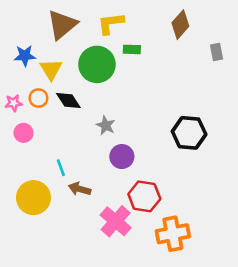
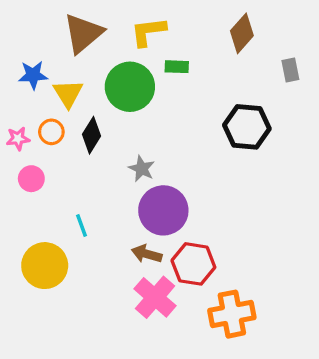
black diamond: (68, 101) -> (91, 135), turned 65
black hexagon: (189, 133) -> (247, 127), moved
purple circle: (122, 157) -> (163, 210), size x1.5
brown arrow: (80, 189) -> (147, 254), moved

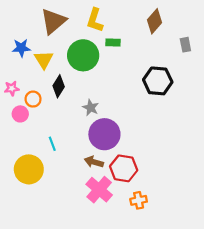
yellow L-shape: (148, 32) -> (95, 20), turned -65
orange circle: (51, 132) -> (33, 99), moved
orange cross: (232, 314) -> (139, 200), moved, size x0.6

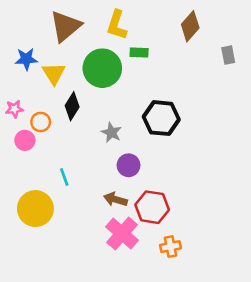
black hexagon: (158, 81) -> (161, 118), moved
purple circle: (104, 134) -> (129, 165), size x0.6

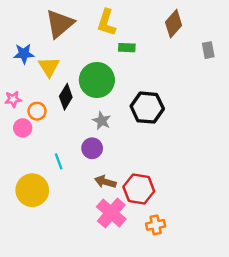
green circle: (102, 68) -> (97, 80), moved
purple circle: (129, 165) -> (92, 148), moved

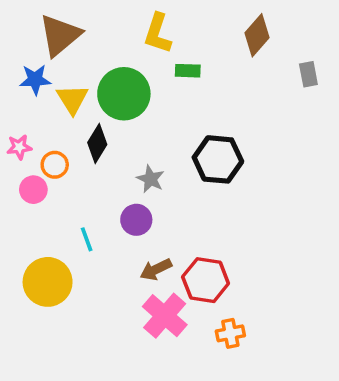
brown triangle: (60, 24) -> (60, 35), moved
green circle: (97, 80) -> (124, 94), moved
brown arrow: (105, 182) -> (156, 269), turned -42

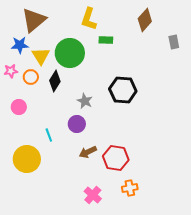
pink star: (19, 147) -> (11, 71), moved
orange circle: (55, 165) -> (31, 77), moved
pink cross: (165, 316) -> (93, 195), moved, size x0.7

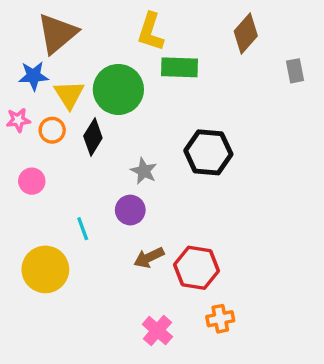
green rectangle: (106, 40) -> (179, 67), size x1.5

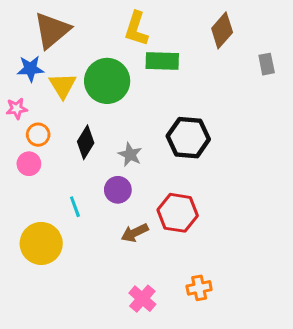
orange circle: (52, 130) -> (38, 135), moved
black diamond: (93, 137) -> (86, 142), moved
red hexagon: (196, 268) -> (178, 213), moved

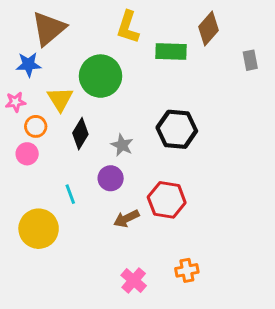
green rectangle: (162, 61) -> (171, 52), moved
yellow triangle: (63, 86) -> (60, 99), moved

